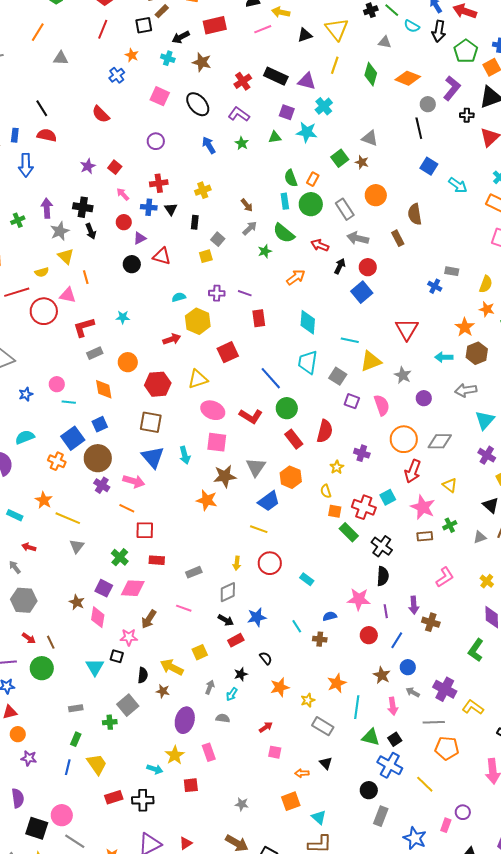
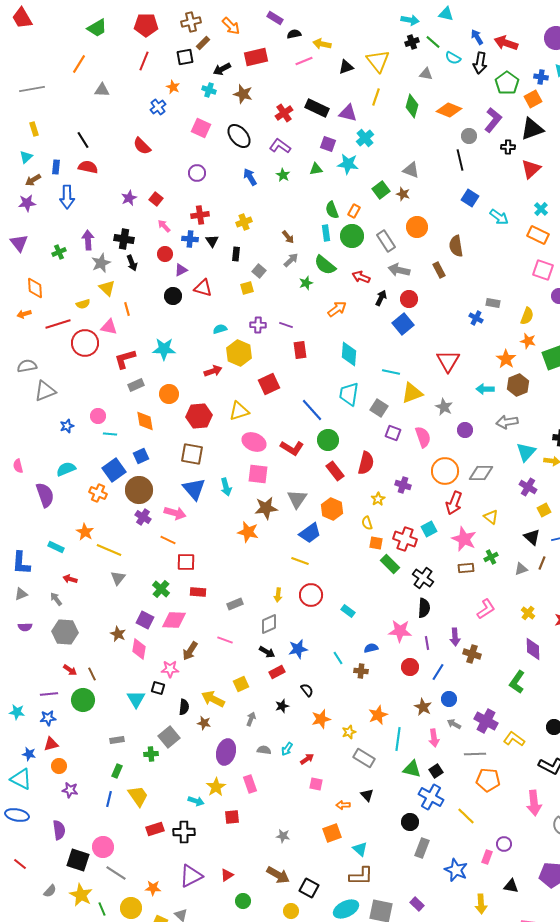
cyan star: (123, 317) -> (164, 349), size x1.6
cyan arrow: (232, 694) -> (287, 749), moved

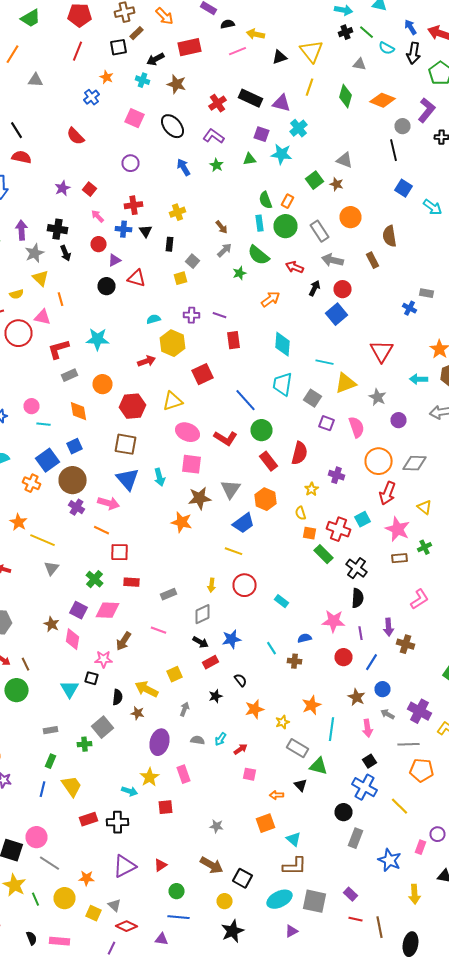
green triangle: (412, 769) -> (318, 766), moved

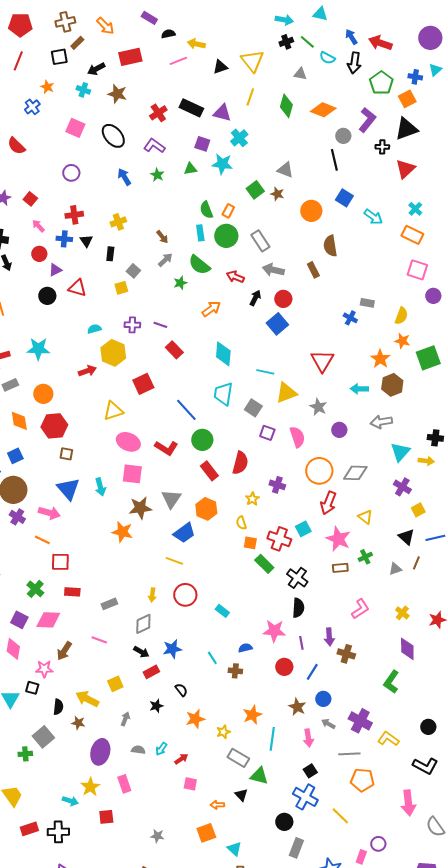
orange circle: (350, 217) -> (311, 211), moved
red rectangle: (234, 340) -> (174, 350), turned -36
red hexagon: (132, 406) -> (54, 426), moved
brown square: (126, 444) -> (66, 454), size x0.6

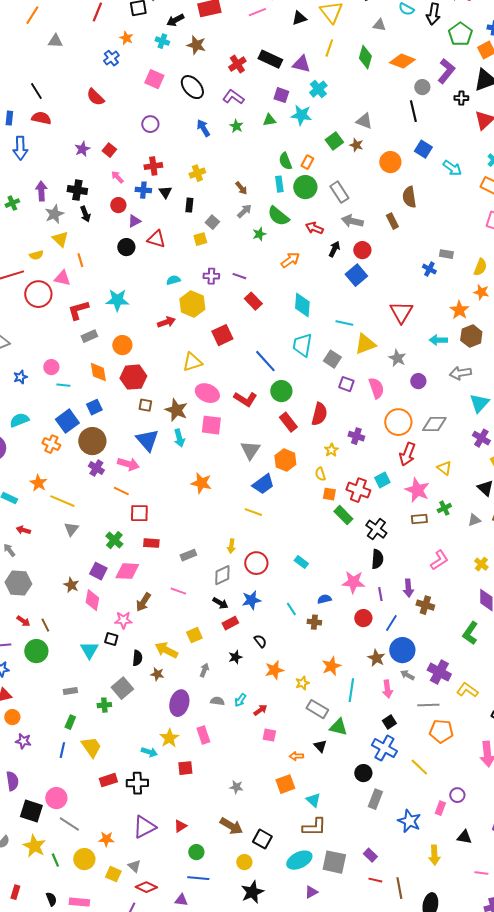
brown star: (140, 508) -> (176, 410), moved, turned 30
red circle: (185, 595) -> (256, 563), moved
blue circle: (323, 699) -> (402, 650), size x1.6

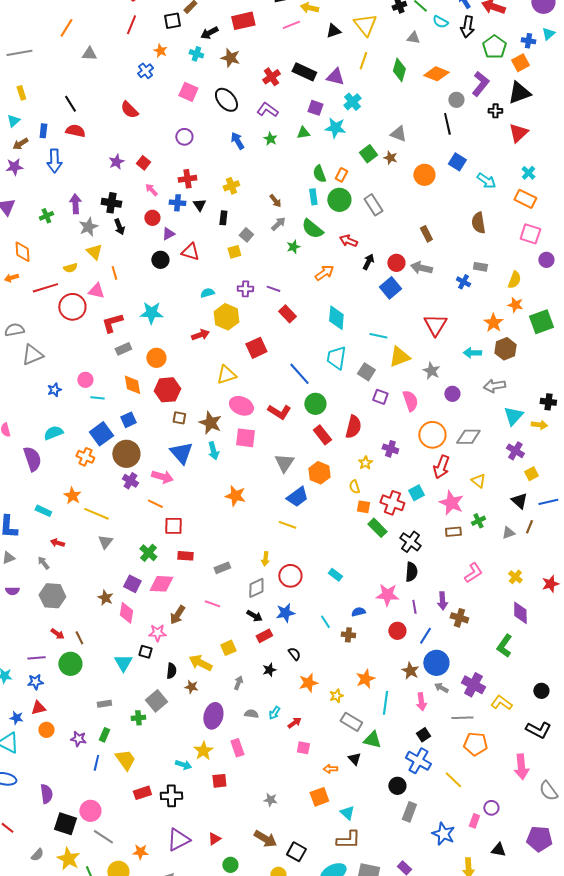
brown semicircle: (409, 197) -> (478, 223), moved
gray arrow: (352, 221) -> (421, 268), moved
purple star: (23, 741) -> (78, 739), moved

